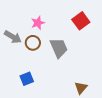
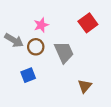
blue square: (27, 79) -> (28, 75), moved
brown triangle: (81, 88) -> (85, 86), moved

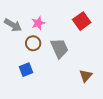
gray arrow: (14, 40) -> (13, 25), moved
brown triangle: (85, 86) -> (86, 76), moved

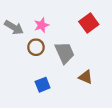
blue square: (26, 70) -> (43, 85), moved
brown triangle: (86, 76) -> (86, 77), moved, turned -48

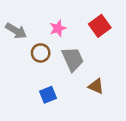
pink star: (41, 25) -> (58, 28), moved

